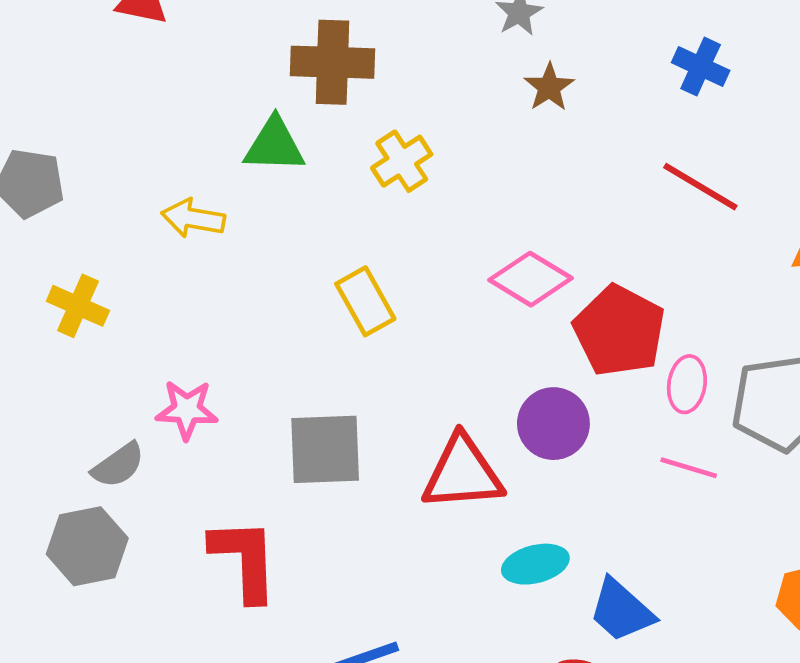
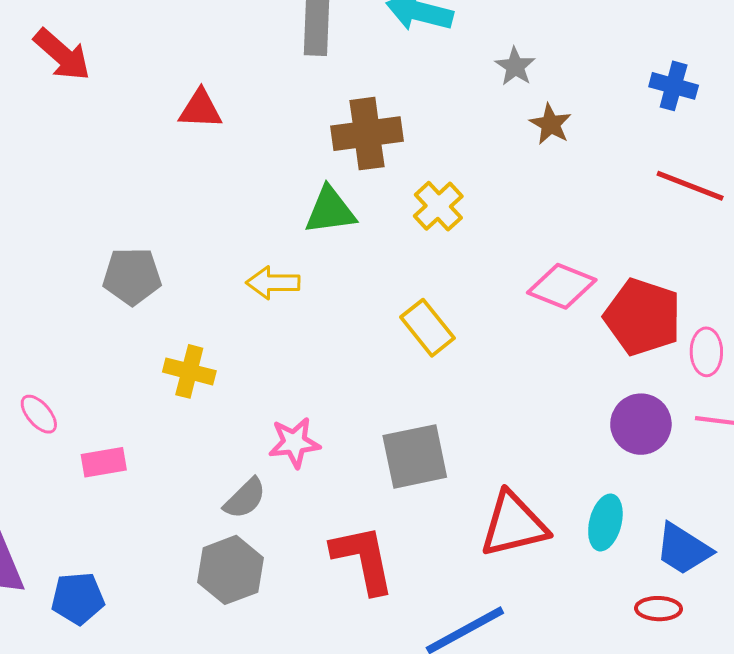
purple circle: (553, 424) -> (641, 424), moved
red triangle: (462, 473) -> (514, 525), moved
cyan ellipse: (535, 564) -> (605, 522), turned -52

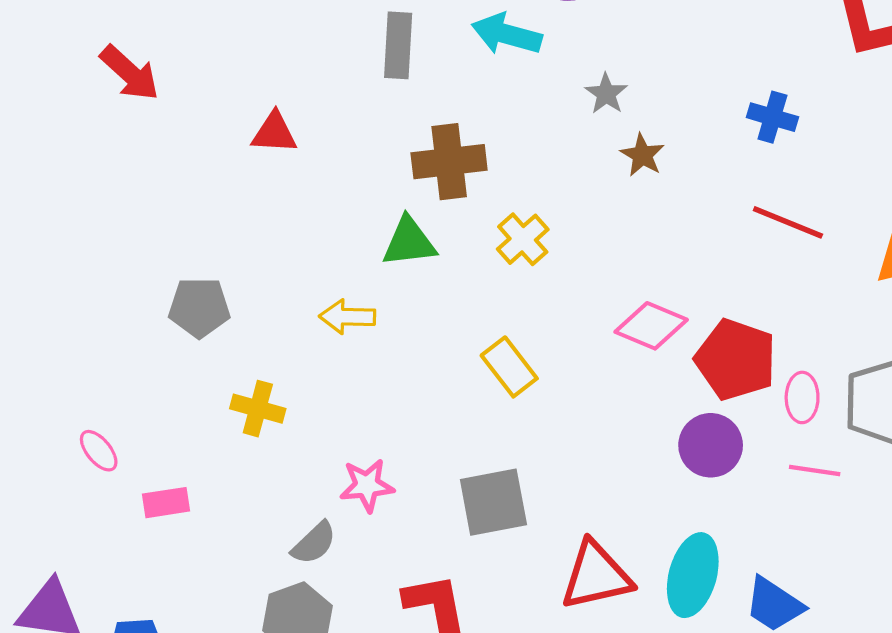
purple circle: (641, 424) -> (711, 445), moved
cyan ellipse: (605, 522) -> (693, 575), size x1.4

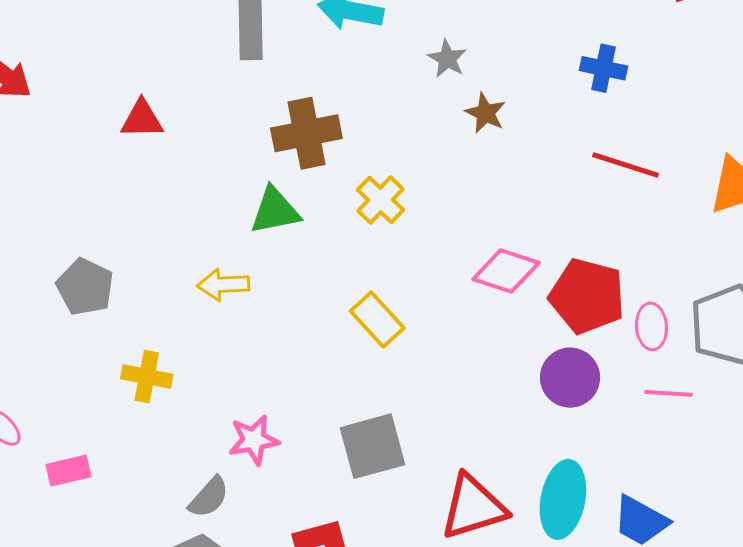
gray pentagon: (199, 307) -> (85, 287), turned 30

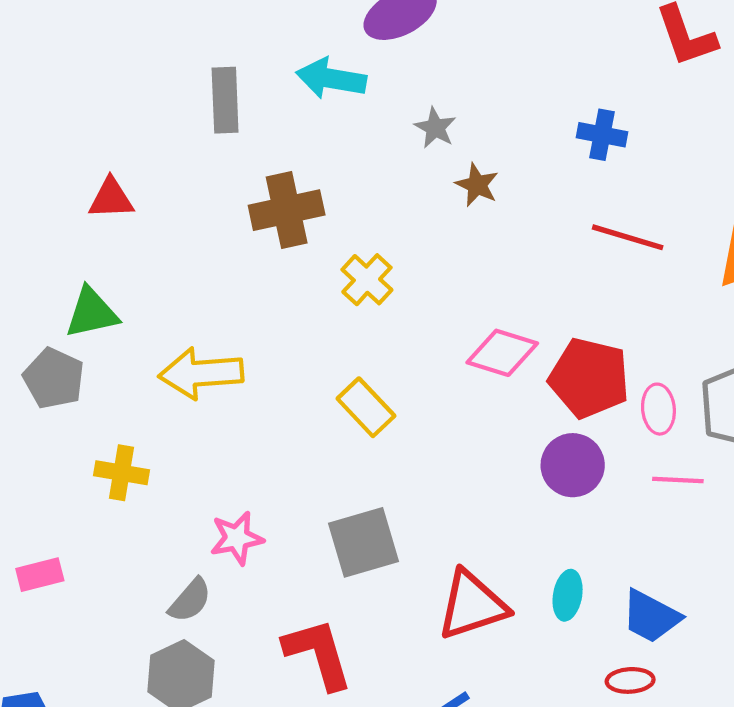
green triangle: (275, 211) -> (92, 313), moved
yellow arrow: (223, 285) -> (201, 373), size x1.5
cyan ellipse: (563, 499) -> (568, 595), size x0.6

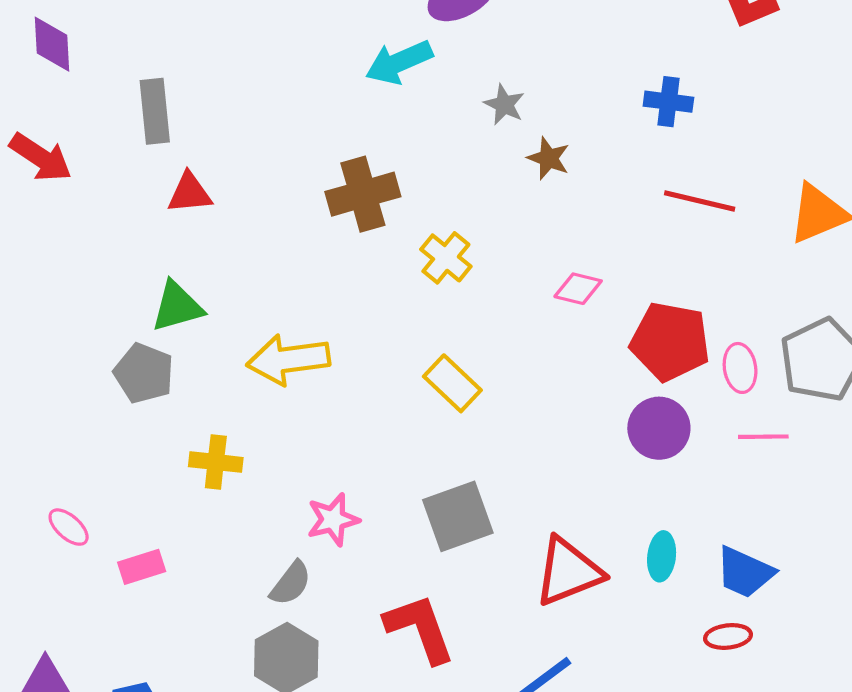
cyan arrow: (331, 79) -> (399, 62), turned -30
gray rectangle: (225, 100) -> (155, 111), moved
pink diamond: (502, 353) -> (578, 289), moved, size x0.7

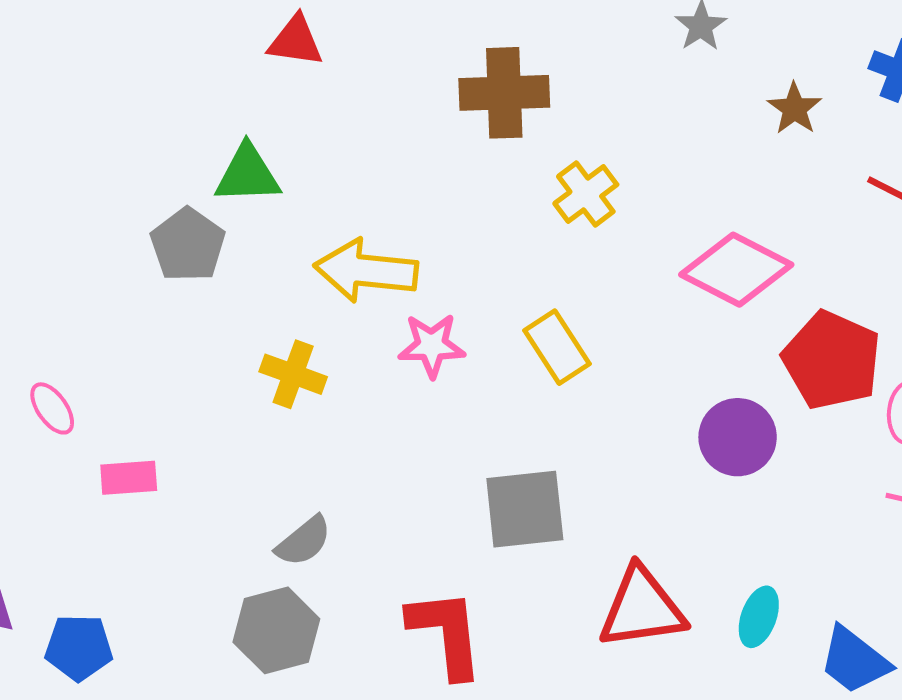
brown star: (549, 158) -> (795, 109), moved
pink diamond: (578, 289) -> (736, 270), size x1.8
purple circle: (659, 428) -> (738, 437), moved
yellow cross: (216, 462) -> (293, 374), moved
pink star: (333, 520) -> (432, 346), moved

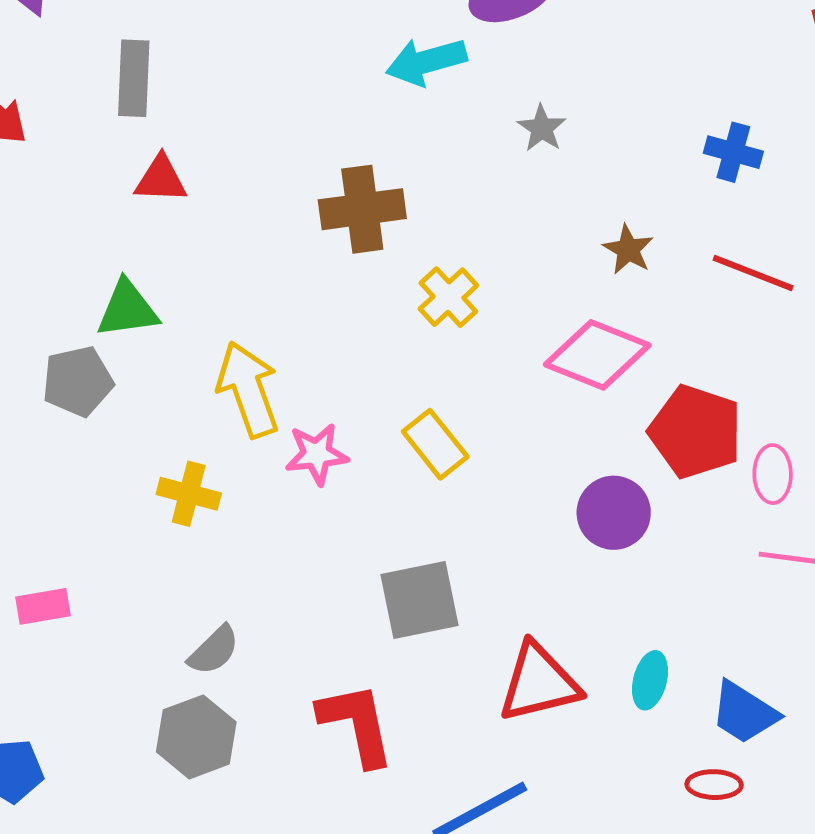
brown star: (795, 109) -> (628, 250), moved
gray pentagon: (188, 245) -> (78, 381), turned 30
yellow arrow: (366, 271) -> (248, 389), turned 70

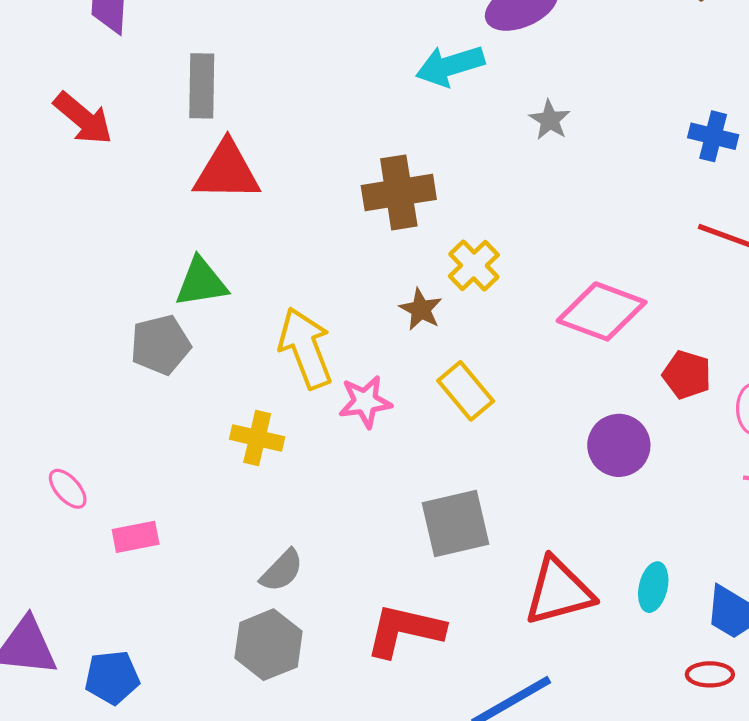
red triangle: (161, 179) -> (227, 171), size x1.5
brown star: (628, 250) -> (421, 309), moved
red pentagon: (696, 432) -> (687, 375), size x0.6
red L-shape: (357, 724) -> (405, 630), turned -64

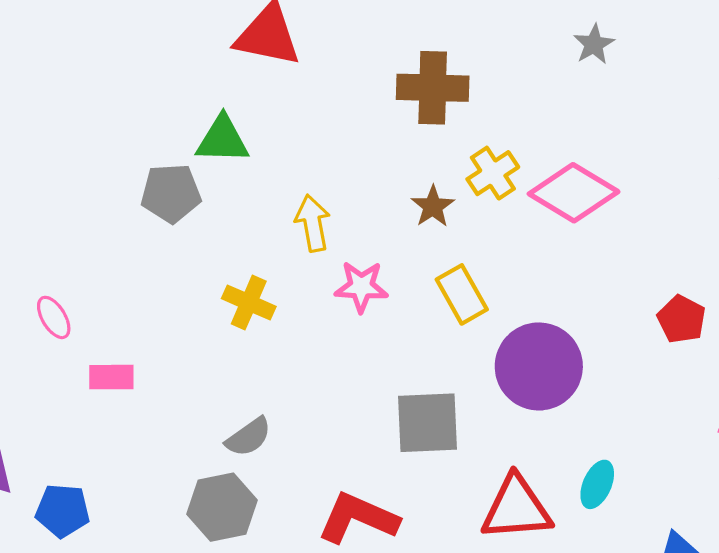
pink diamond: (602, 311) -> (574, 193), moved
yellow arrow: (305, 348) -> (313, 223), size x0.7
purple circle: (619, 445) -> (539, 366), moved, size x1.4
cyan ellipse: (653, 587) -> (597, 484), moved

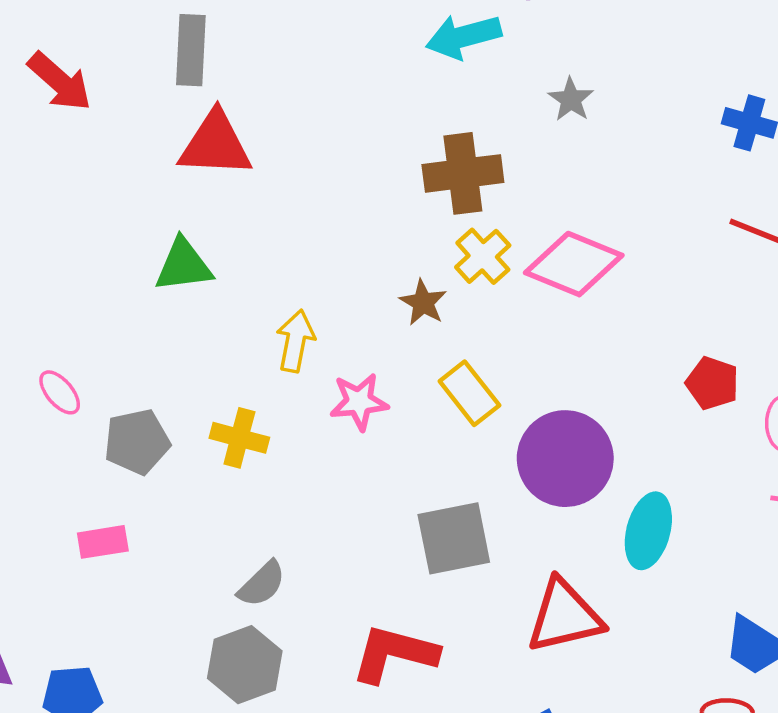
brown cross: (433, 88) -> (463, 173), moved
gray pentagon: (171, 193) -> (137, 442), moved
yellow arrow: (313, 223) -> (295, 341), turned 30
pink ellipse: (54, 317) -> (60, 392), moved
cyan ellipse: (597, 484) -> (648, 531), moved, size x1.4

